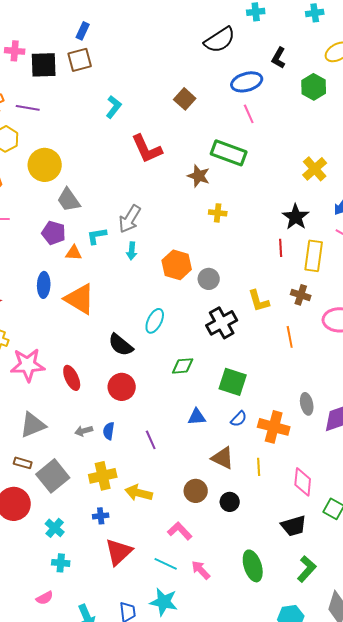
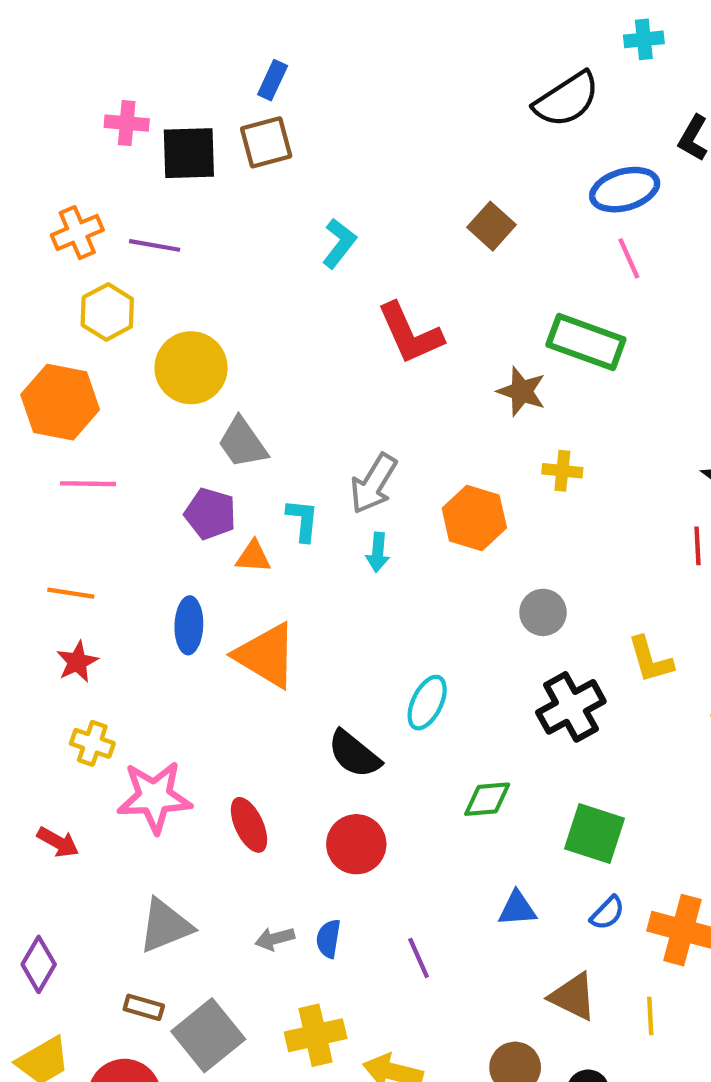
cyan L-shape: (97, 236) -> (303, 520), turned 105
orange hexagon: (177, 265) -> (474, 518), moved

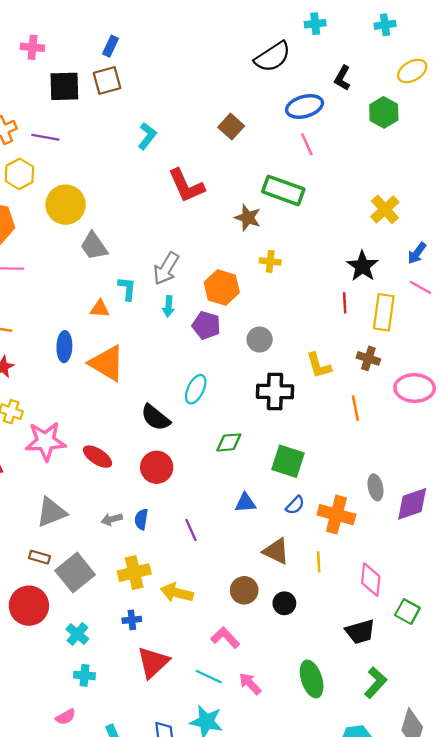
pink cross: (127, 123) -> (32, 47), moved
purple pentagon: (210, 514) -> (206, 325), moved
black cross: (571, 707) -> (275, 392), turned 30
red ellipse: (249, 825) -> (98, 457), turned -32

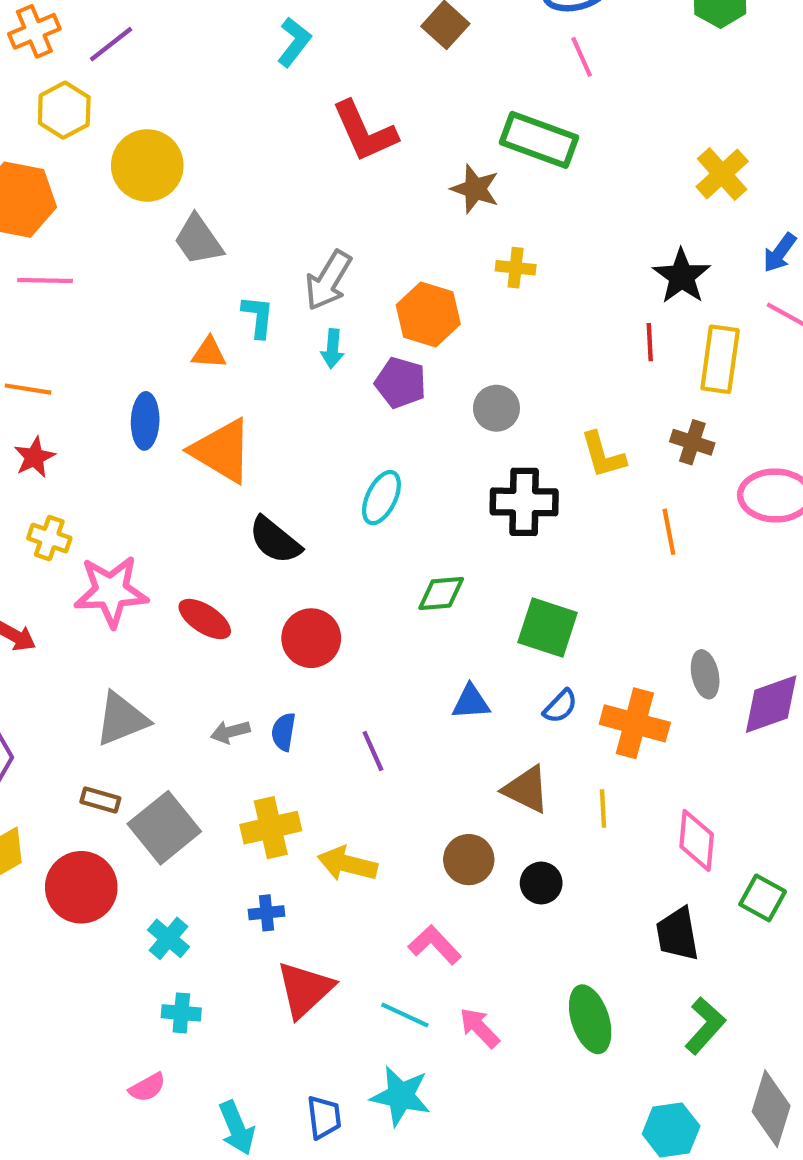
purple line: (45, 137) -> (111, 44), turned -48
black semicircle: (155, 418) -> (275, 540), moved
black trapezoid: (360, 632) -> (677, 934), turned 96

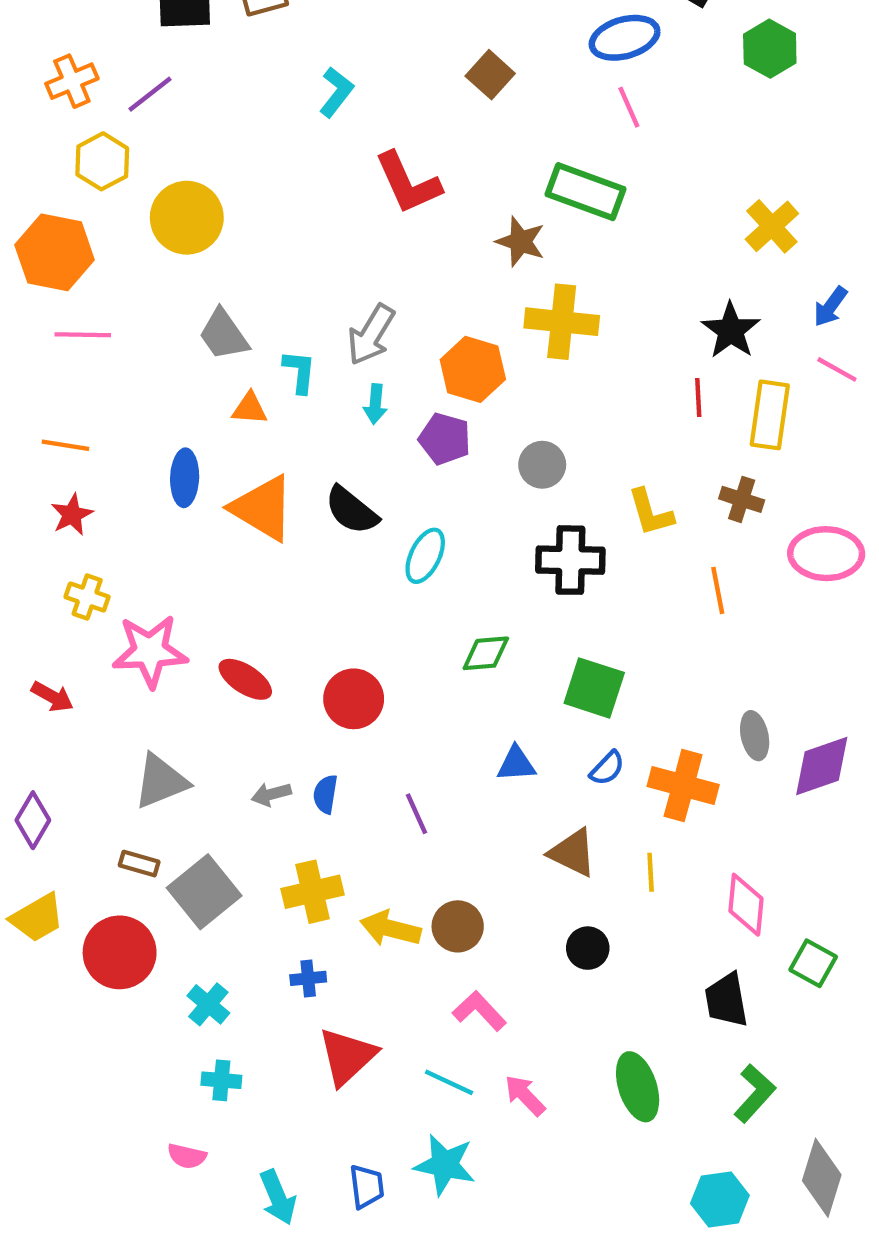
gray trapezoid: (198, 240) -> (224, 335), moved
yellow cross: (516, 268) -> (562, 322), size x1.8
black semicircle: (275, 540) -> (351, 510), moved
brown circle: (469, 860) -> (458, 926), moved
pink semicircle: (147, 1087) -> (187, 1156), turned 42

